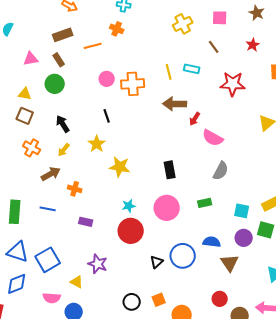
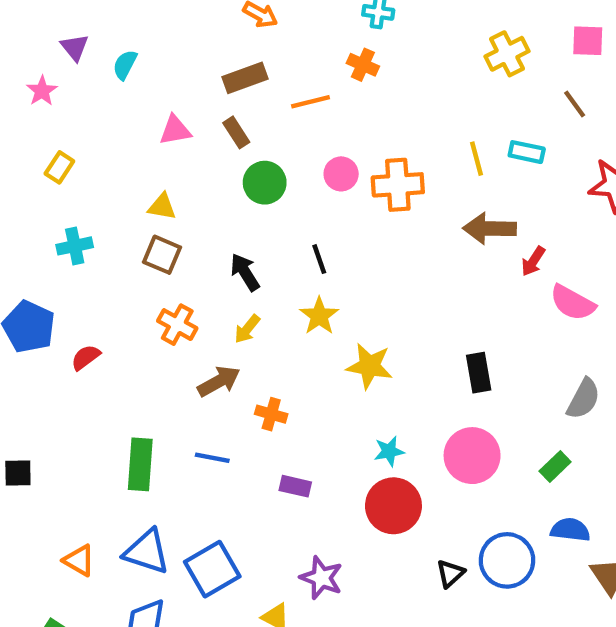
green circle: (55, 84) -> (265, 183), moved
black line: (107, 116) -> (319, 259), moved
gray semicircle: (221, 171) -> (583, 399), moved
green rectangle: (205, 203) -> (555, 466), moved, turned -32

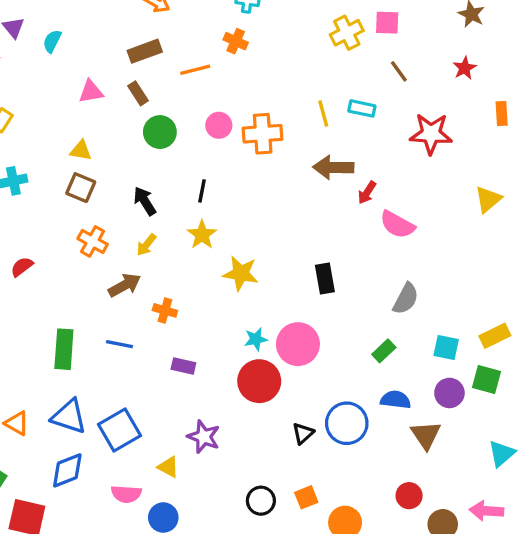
pink square: (588, 41) -> (387, 23), moved
black line: (319, 259) -> (202, 191), turned 30
pink circle: (472, 456) -> (298, 344), moved

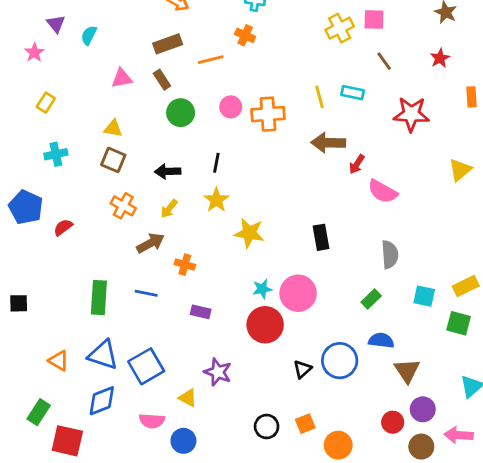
black arrow: (145, 201) -> (168, 171), turned -60
gray semicircle: (406, 299) -> (390, 255), turned -32
purple circle: (449, 393) -> (423, 409), moved

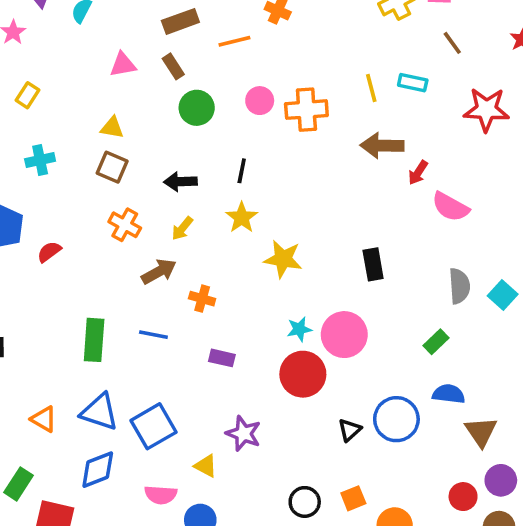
cyan square: (424, 296) -> (503, 295), moved, turned 30

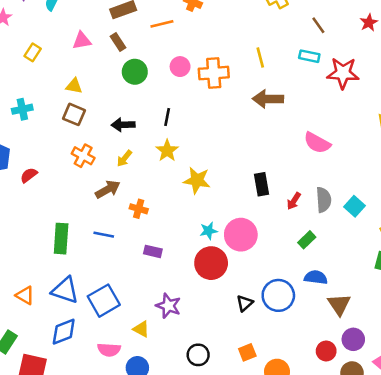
cyan rectangle: (413, 83) -> (309, 56), moved
yellow rectangle: (27, 95) -> (33, 52), moved
red arrow: (418, 173) -> (294, 201), moved
black circle: (305, 502) -> (198, 355), moved

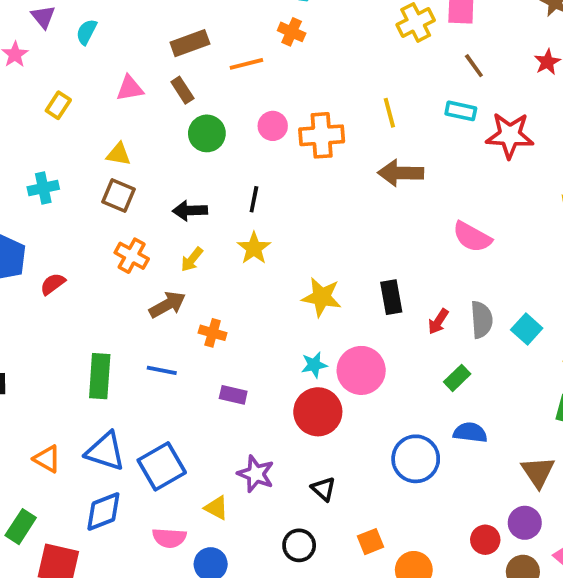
yellow star: (197, 180) -> (322, 297), moved
black triangle: (245, 303) -> (324, 489), moved, turned -36
brown triangle: (339, 304) -> (538, 472), moved

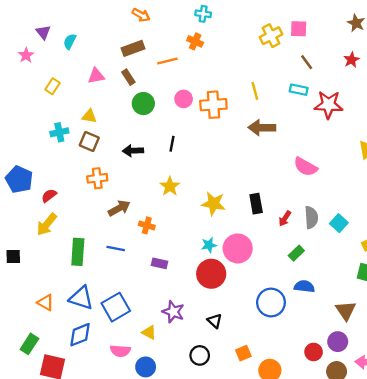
cyan cross: (43, 188) -> (59, 132), moved
yellow star: (254, 248) -> (170, 186), moved
orange cross: (132, 256) -> (97, 178), turned -36
yellow arrow: (192, 259) -> (47, 224), moved, size x1.5

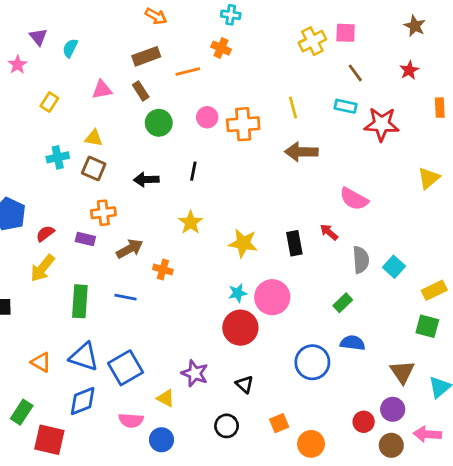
red arrow: (285, 219) -> (329, 232), moved, turned 98
purple rectangle: (159, 263) -> (85, 239), moved

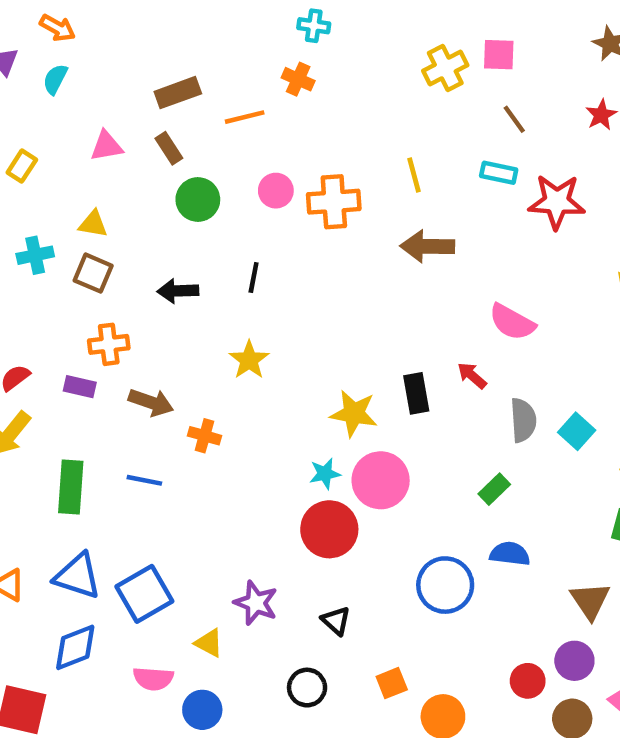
orange arrow: (156, 16) -> (57, 28), moved
yellow star: (243, 243) -> (354, 413), moved
brown arrow: (130, 249) -> (151, 402), turned 48

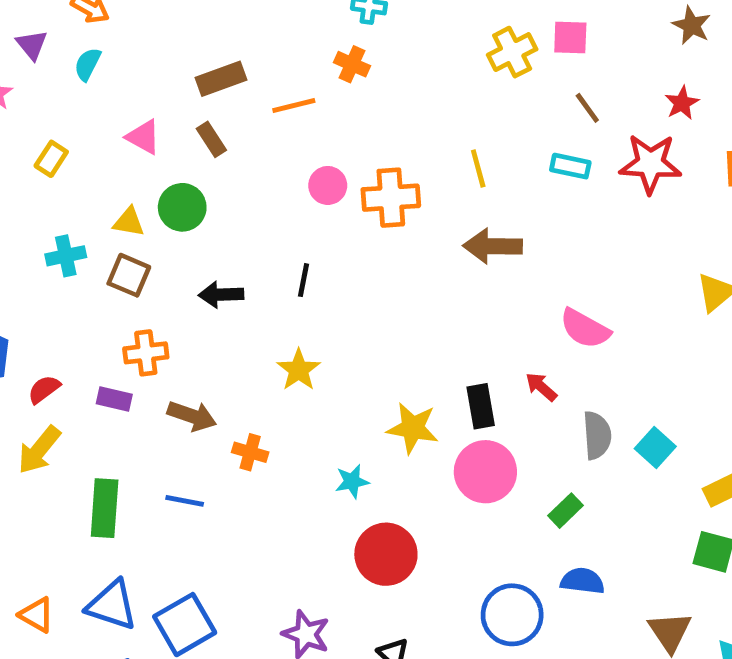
pink triangle: (106, 146) -> (143, 137), turned 39
green circle: (198, 200) -> (182, 207), moved
red star: (557, 202) -> (650, 164), moved
cyan star: (325, 474) -> (352, 481), moved
pink circle: (381, 480) -> (485, 472), moved

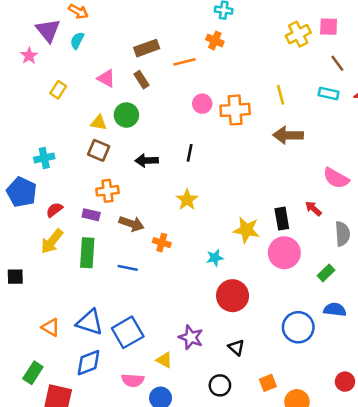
purple triangle: (32, 45) -> (48, 30), size x1.5
cyan cross: (66, 256) -> (44, 158), moved
green rectangle: (105, 508) -> (87, 253), moved

